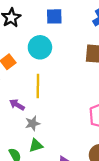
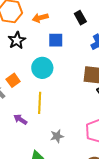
gray star: (32, 123) -> (57, 136), moved

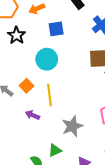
orange square: (13, 80) -> (26, 86), moved
gray star: (57, 136) -> (72, 126), size x1.5

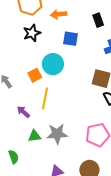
orange square: (26, 86) -> (35, 75), moved
green triangle: (55, 150) -> (34, 136), moved

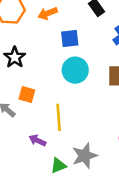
black star: (32, 33) -> (15, 57), moved
cyan circle: (53, 64) -> (75, 70), moved
orange square: (35, 75) -> (27, 94), moved, turned -32

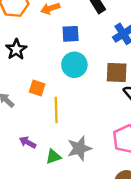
orange square: (27, 94) -> (37, 88), moved
purple arrow: (37, 140) -> (28, 142), moved

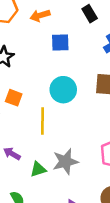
cyan circle: (74, 65) -> (63, 90), moved
orange square: (37, 88) -> (14, 98), moved

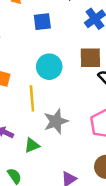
gray star: (65, 162) -> (56, 121), moved

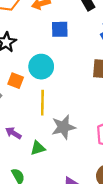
cyan circle: (49, 67) -> (41, 67), moved

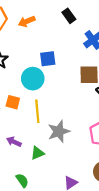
blue square: (60, 29) -> (48, 59), moved
orange square: (16, 81) -> (13, 102), moved

